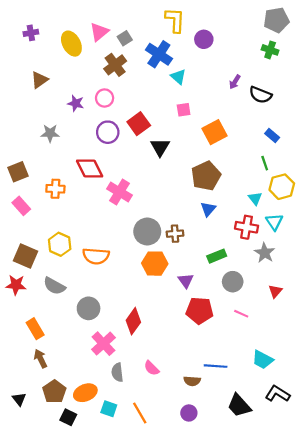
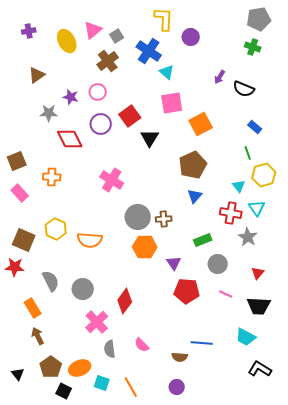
pink square: (184, 110) -> (172, 103), size x1.6
gray star: (50, 133) -> (49, 113), moved
red diamond: (90, 168) -> (70, 139), moved
gray semicircle: (54, 286) -> (51, 281), moved, turned -145
black trapezoid: (239, 406) -> (259, 306), moved, turned -45

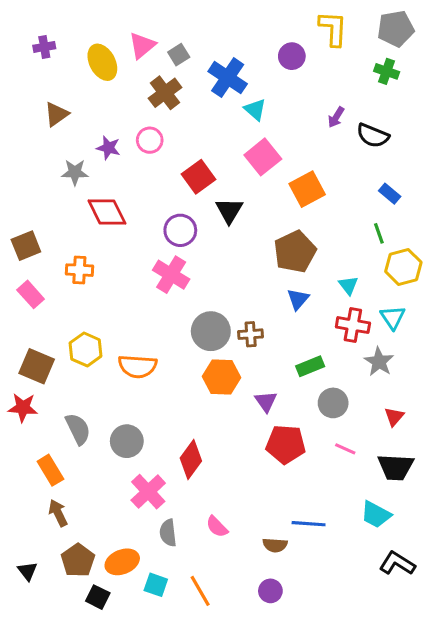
yellow L-shape: (164, 19) -> (333, 29), moved
pink square: (172, 103) -> (263, 157), turned -30
purple circle: (101, 124) -> (180, 230), moved
cyan triangle: (239, 186) -> (348, 285), moved

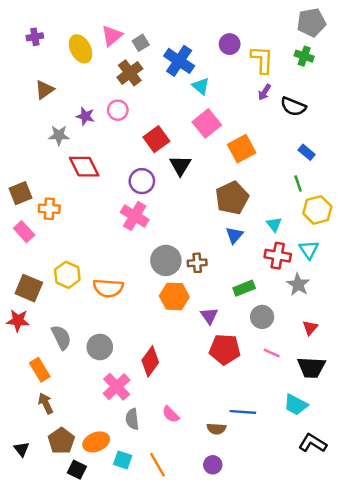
yellow L-shape: (333, 29) -> (262, 60), moved
orange cross: (79, 270) -> (49, 209), moved

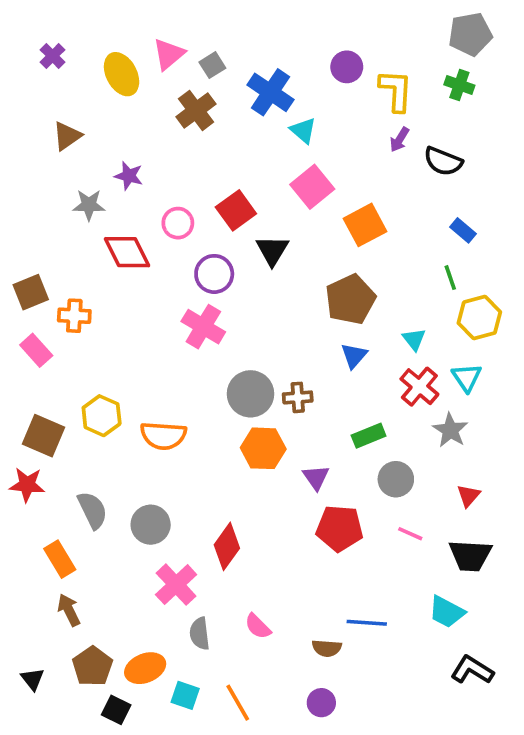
purple cross: (35, 37) -> (53, 56), turned -35
pink circle: (118, 110) -> (178, 223), moved
red cross: (278, 256) -> (419, 387), turned 30

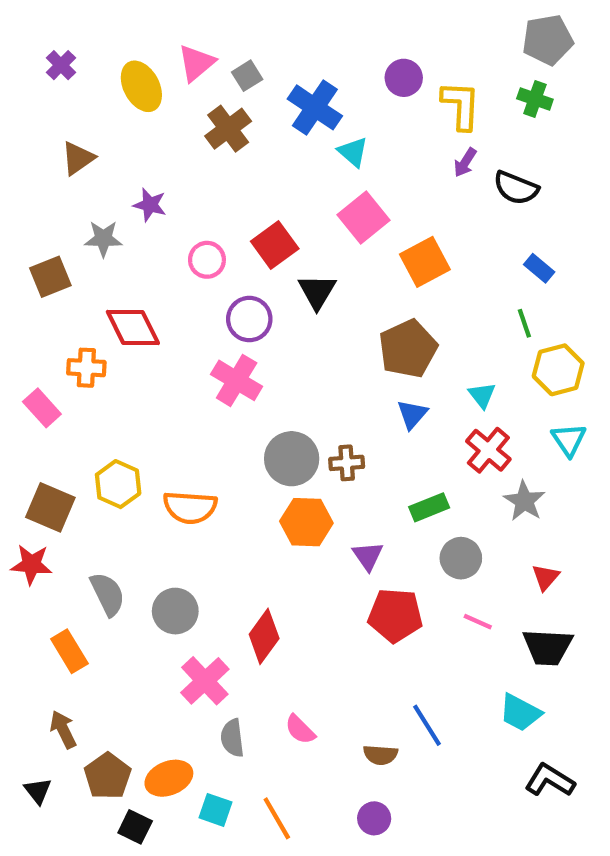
red diamond: (127, 252) -> (133, 327), moved
brown square: (31, 292) -> (50, 277), moved
cyan triangle: (467, 377) -> (569, 440), moved
brown arrow: (69, 610) -> (63, 730), moved
blue line: (367, 623) -> (427, 725), turned 54

